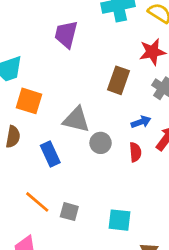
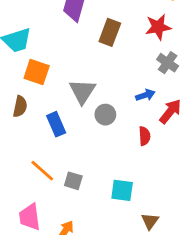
brown rectangle: (119, 80) -> (110, 32), moved
gray triangle: (76, 120) -> (82, 91), turned 48
red semicircle: (135, 152) -> (145, 136), moved

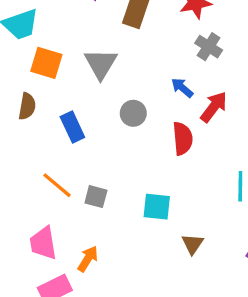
gray triangle: (82, 91) -> (101, 64), moved
blue arrow: (145, 95) -> (182, 88), turned -120
red semicircle: (145, 136) -> (183, 138), size x1.4

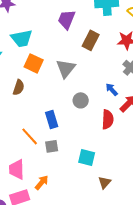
blue rectangle: (72, 127) -> (52, 119), moved
gray square: (96, 197) -> (52, 146), turned -32

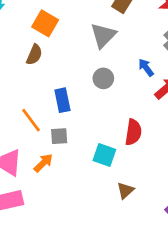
gray triangle: (66, 68) -> (103, 35), moved
brown semicircle: (19, 87) -> (34, 55), moved
red semicircle: (108, 119) -> (133, 132), moved
orange arrow: (42, 182) -> (43, 163), moved

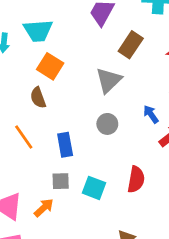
brown semicircle: (34, 55) -> (38, 98), turned 135
orange line: (31, 120) -> (24, 137), moved
cyan square: (104, 155) -> (94, 188), moved

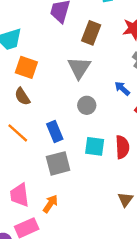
gray square: (61, 181) -> (58, 163), size x1.5
cyan square: (94, 188) -> (95, 146), moved
orange arrow: (44, 208) -> (50, 204), moved

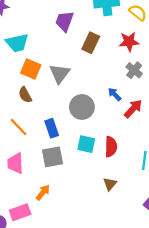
gray triangle: (79, 68) -> (60, 74), moved
gray circle: (87, 105) -> (82, 107), size x1.5
pink trapezoid: (20, 195) -> (15, 163), moved
brown triangle: (125, 199) -> (110, 184), moved

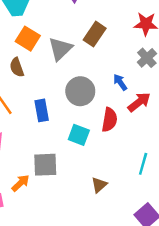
brown rectangle: (91, 43) -> (95, 34), moved
red semicircle: (111, 147) -> (109, 120), moved
gray square: (53, 157) -> (45, 165), moved

